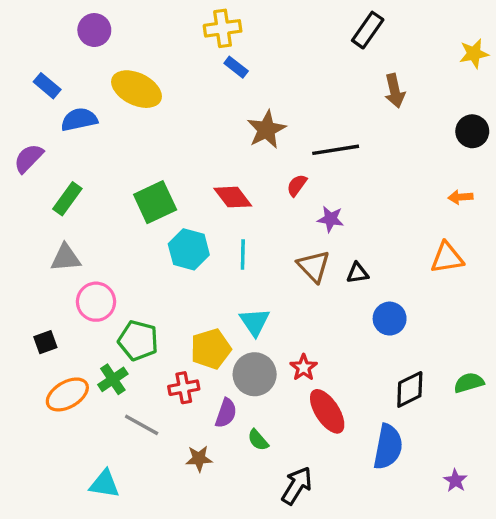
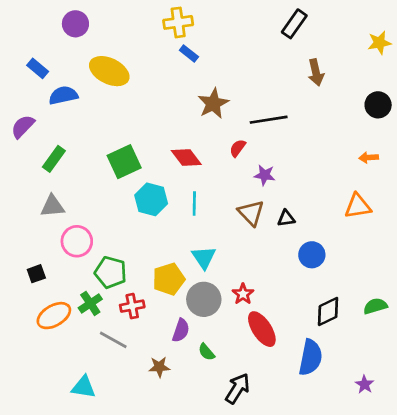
red cross: (184, 388) -> (132, 306), moved

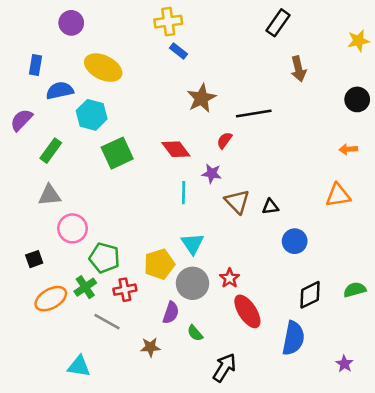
blue rectangle: (38, 68) -> (35, 65), turned 60
purple star: (265, 175) -> (212, 174), moved
cyan hexagon: (151, 199) -> (92, 115), moved

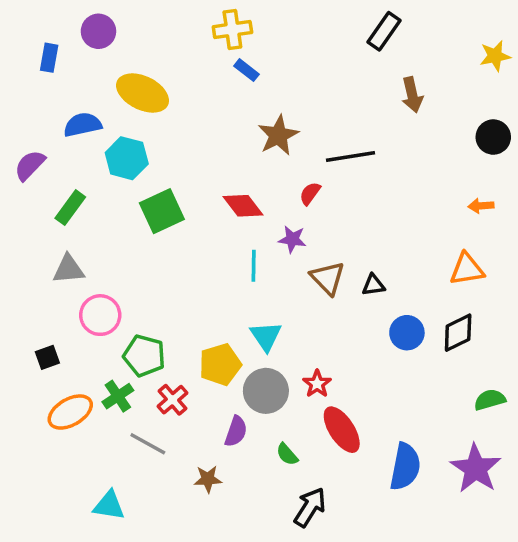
blue rectangle: (35, 65) -> (49, 58), moved
red cross: (125, 290) -> (172, 400), turned -30
black diamond: (310, 295) -> (458, 333), moved
green semicircle: (195, 333) -> (287, 454), moved
purple star: (344, 364) -> (476, 468), moved, size x2.0

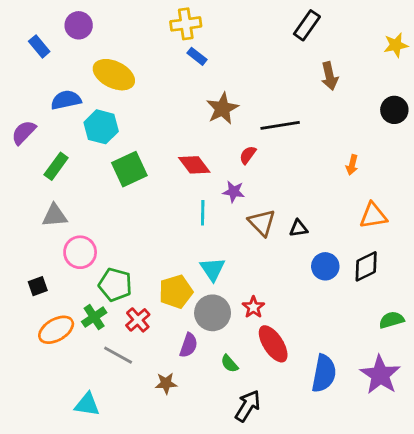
blue rectangle: (49, 58) -> (39, 46), turned -50
orange arrow: (481, 206) -> (352, 165), moved, turned -72

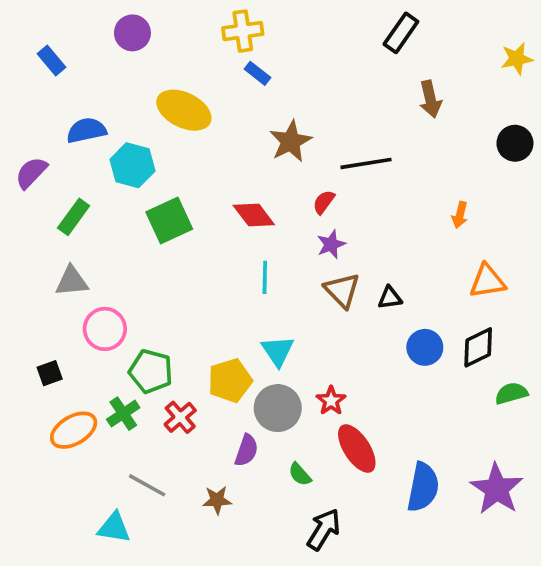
purple circle: (79, 25) -> (132, 33), moved
yellow ellipse: (114, 75) -> (184, 110), moved
purple star: (234, 192) -> (331, 244), moved, turned -30
green semicircle: (392, 320) -> (511, 393), moved
gray line: (118, 355) -> (147, 485), moved

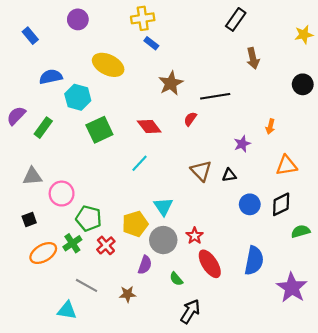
purple semicircle: (31, 173) -> (16, 116), moved
purple star: (331, 244) -> (242, 144), moved
cyan line: (265, 277) -> (139, 163), moved, turned 42
gray triangle: (72, 281) -> (32, 176), moved
blue semicircle: (423, 487) -> (254, 261), moved

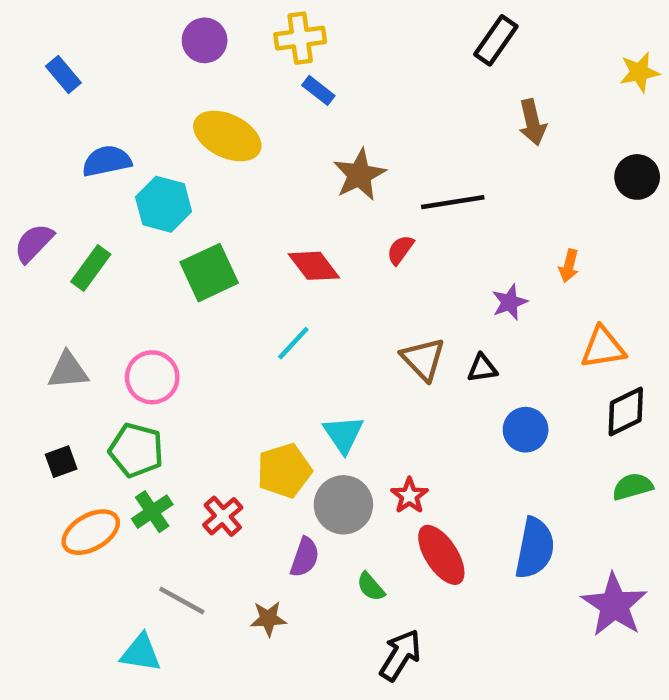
purple circle: (78, 19) -> (205, 40), moved
pink circle: (62, 194) -> (152, 377), moved
black diamond: (281, 204) -> (626, 411), moved
green pentagon: (89, 218) -> (136, 450), moved

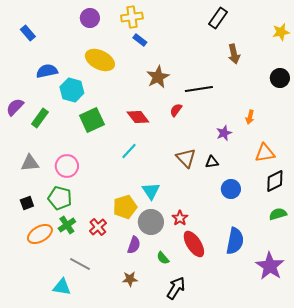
brown star: (268, 619) -> (130, 279), moved

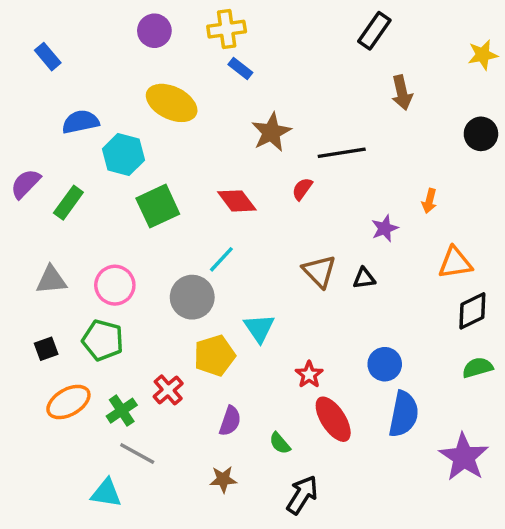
blue circle: (231, 189) -> (385, 364), moved
gray circle: (151, 222) -> (192, 297), moved
green cross: (67, 225) -> (122, 411), moved

